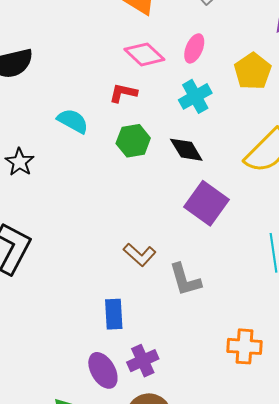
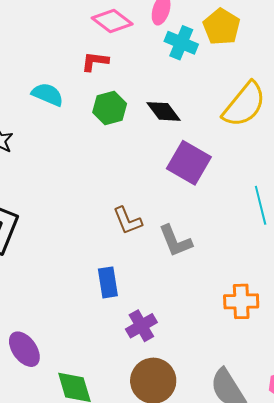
cyan cross: (195, 96) -> (181, 43), moved, turned -32
brown L-shape: (140, 255) -> (127, 221), turned 32
purple ellipse: (103, 370) -> (24, 349), moved

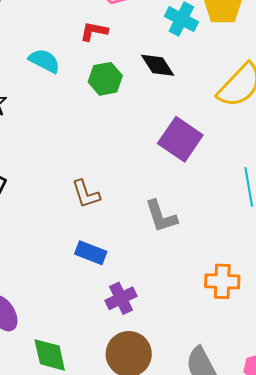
black diamond: (163, 111) -> (158, 65), moved
brown L-shape: (127, 221) -> (86, 194), moved
blue rectangle: (108, 282) -> (91, 253), turned -64

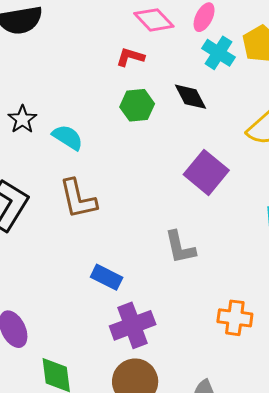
cyan semicircle: (44, 61) -> (68, 137), moved
brown L-shape: (86, 194) -> (78, 199), moved, size x1.4
purple cross: (121, 298) -> (133, 325), size x1.4

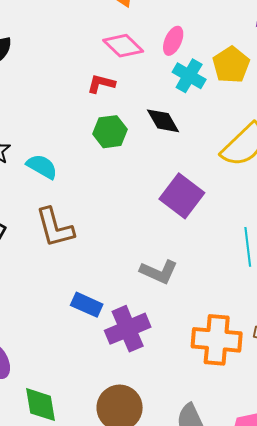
gray L-shape: (180, 247) -> (159, 272), turned -51
orange cross: (235, 318) -> (217, 340), size x1.4
purple cross: (133, 325) -> (128, 329), moved

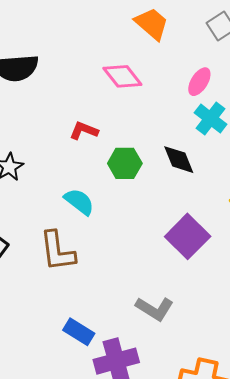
pink diamond: (123, 46) -> (122, 76), moved
red L-shape: (101, 84) -> (84, 131), moved
cyan semicircle: (42, 167) -> (79, 202), moved

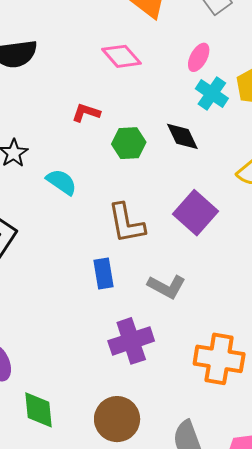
cyan semicircle: (79, 202) -> (61, 182), moved
brown L-shape: (57, 251) -> (126, 223), moved
blue rectangle: (79, 332) -> (103, 274), moved, turned 52

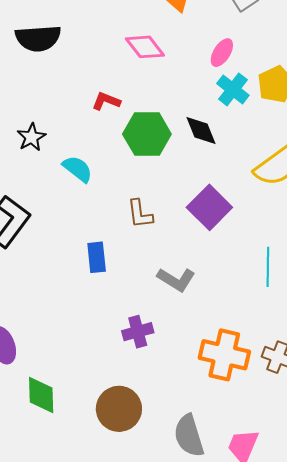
green hexagon: (129, 143) -> (147, 134), size x1.4
brown L-shape: (126, 223) -> (140, 214), size x0.7
blue rectangle: (103, 274) -> (97, 257), moved
purple cross: (131, 341) -> (138, 332), size x0.7

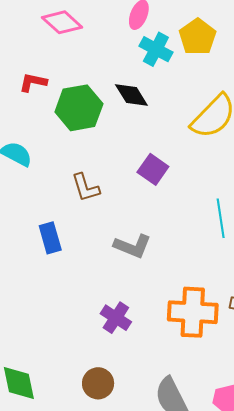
purple square: (209, 207) -> (153, 169), size x0.7
purple cross: (138, 332) -> (116, 318), moved, turned -32
brown circle: (119, 409) -> (98, 383), size x0.7

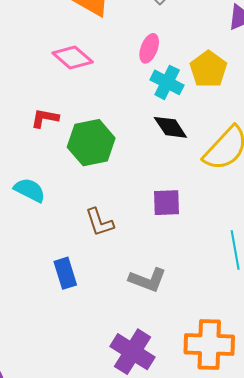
black diamond: (131, 95) -> (170, 127), moved
purple square: (153, 169) -> (167, 203), turned -36
purple cross: (116, 318) -> (133, 352), size x1.4

